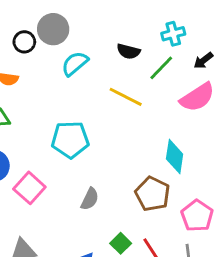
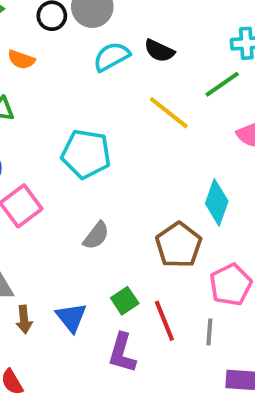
black semicircle: (128, 51) -> (159, 51), moved

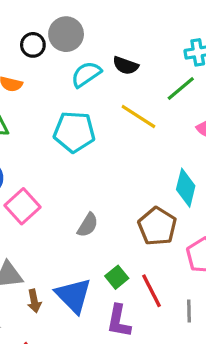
cyan pentagon: (86, 154) -> (74, 132), moved
blue triangle: (71, 317) -> (73, 295), size x1.4
gray line: (209, 332) -> (189, 311), moved

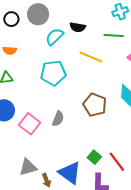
black circle: (33, 45) -> (11, 19), moved
green line: (181, 89) -> (114, 35), turned 54
gray semicircle: (88, 225) -> (58, 119), moved
brown pentagon: (157, 226) -> (95, 105), moved

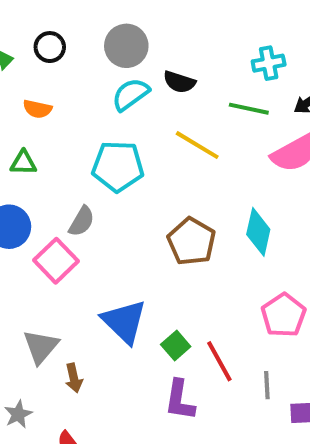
gray circle: (38, 14) -> (126, 46), moved
gray semicircle: (58, 119) -> (82, 221), moved
gray triangle: (28, 167) -> (41, 347), turned -42
blue triangle: (70, 173) -> (124, 322), moved

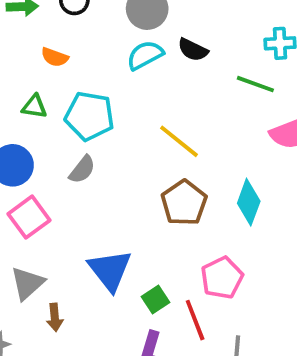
yellow line: (197, 145) -> (179, 141), moved
cyan pentagon: (118, 166) -> (89, 116), moved
pink square: (56, 261) -> (29, 217), moved
pink pentagon: (283, 315) -> (222, 278), moved

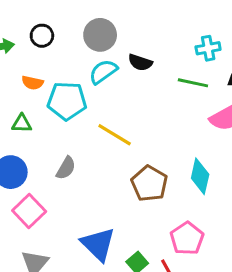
cyan pentagon: (89, 116) -> (67, 101), moved
yellow line: (179, 141) -> (115, 135), moved

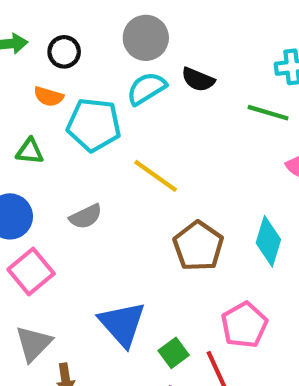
black circle: (42, 36) -> (64, 52), moved
gray semicircle: (66, 168) -> (86, 217), turned 30

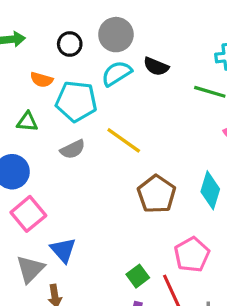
black circle: (64, 52) -> (70, 44), moved
gray semicircle: (86, 217) -> (73, 149), moved
blue triangle: (122, 324) -> (63, 250), moved, size x0.7

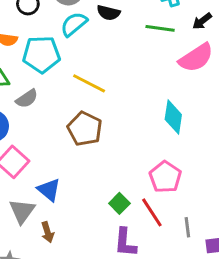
gray semicircle: (73, 149) -> (27, 99), moved
brown pentagon: (157, 194) -> (85, 129), moved

